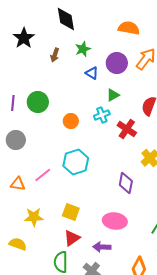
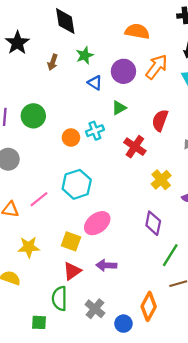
cyan cross: (102, 115) -> (95, 131), moved
purple diamond: (126, 183) -> (153, 223), moved
pink ellipse: (115, 221) -> (97, 223), moved, turned -45
purple arrow: (102, 247) -> (106, 265), moved

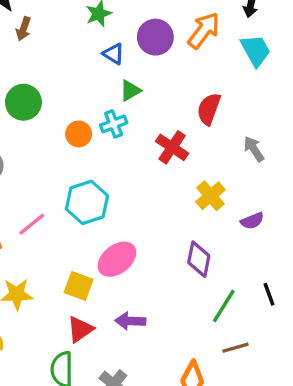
brown arrow: (53, 62) -> (23, 29), moved
green triangle: (119, 108) -> (130, 91), moved

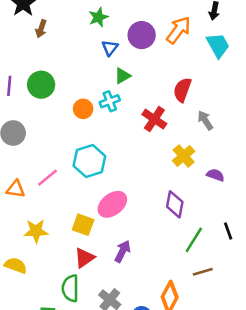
blue triangle: (114, 54) -> (110, 48), turned 36
gray arrow: (254, 149) -> (205, 120), moved
purple semicircle: (252, 221) -> (215, 175), turned -138
purple arrow: (130, 321) -> (123, 251), turned 115

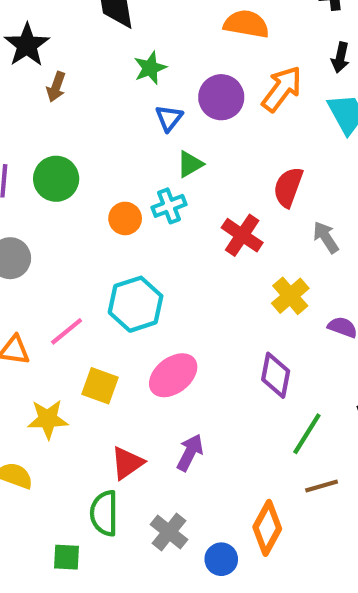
yellow square: (83, 225) -> (100, 386), moved

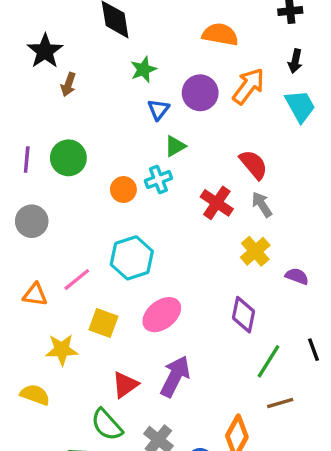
red semicircle: (288, 187) -> (254, 165), turned 120
gray arrow: (326, 237) -> (262, 205), moved
purple arrow: (190, 453) -> (175, 376), size x1.4
green semicircle: (104, 513) -> (107, 425), turned -42

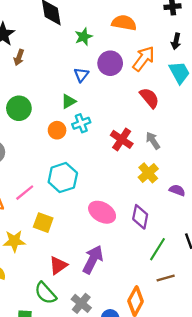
green star: (143, 69) -> (84, 37), moved
green triangle: (175, 146) -> (69, 101), moved
red semicircle: (254, 165) -> (149, 98), moved
pink ellipse: (162, 315) -> (102, 212), moved, turned 68

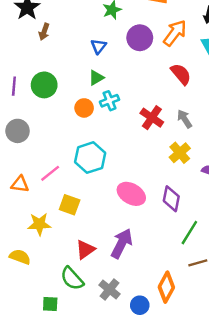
blue triangle: (81, 75) -> (99, 46), moved

